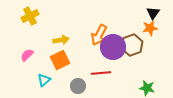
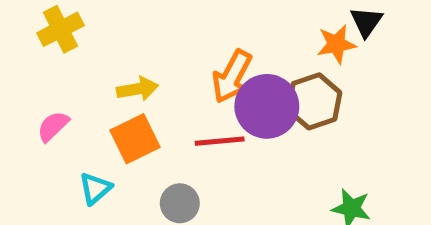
orange star: (150, 28) -> (336, 44), moved
red line: (101, 73) -> (220, 141), moved

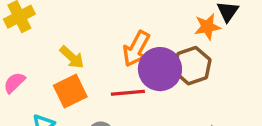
yellow arrow: (138, 89) -> (72, 57), turned 52

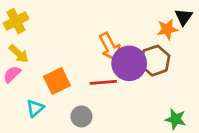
orange arrow: (136, 49) -> (110, 47), turned -56
yellow arrow: (72, 57) -> (19, 54), moved

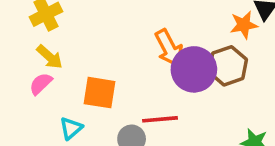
orange square: (57, 81) -> (99, 93), turned 35
red line: (103, 82) -> (160, 119), moved

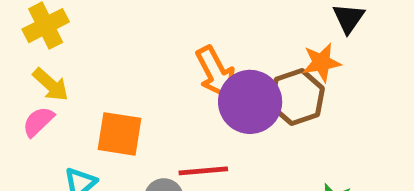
orange star: (244, 25) -> (321, 62), moved

